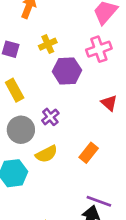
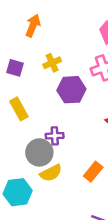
purple cross: (50, 117) -> (55, 136), turned 36
gray circle: (21, 130) -> (39, 152), moved

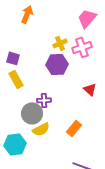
yellow cross: (52, 63) -> (60, 43), moved
purple square: (15, 68) -> (13, 58), moved

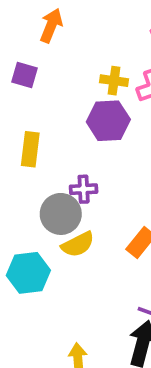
yellow cross: (60, 43) -> (114, 81), turned 32
purple square: (13, 58) -> (25, 75), moved
yellow rectangle: (16, 79) -> (30, 149), turned 36

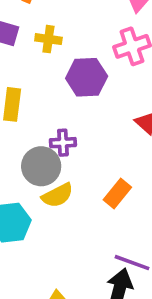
yellow cross: (114, 81) -> (48, 39), moved

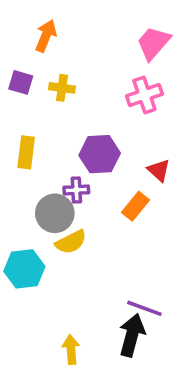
purple hexagon: (87, 77) -> (100, 154), moved
orange rectangle: (117, 194) -> (135, 206), moved

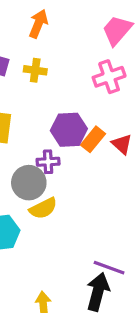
orange arrow: (46, 36) -> (38, 24), moved
orange rectangle: (135, 206) -> (93, 139), moved

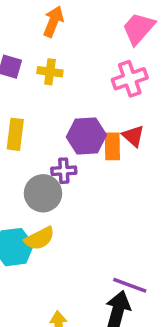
orange rectangle: (93, 139) -> (112, 146), turned -40
red triangle: (122, 144) -> (133, 136), moved
yellow semicircle: (43, 208) -> (40, 238), moved

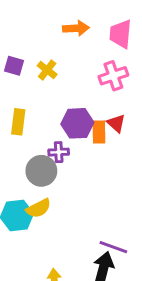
orange arrow: (53, 21) -> (76, 28), moved, turned 65
pink trapezoid: (138, 28) -> (121, 34), turned -36
yellow cross: (50, 72) -> (47, 70), turned 30

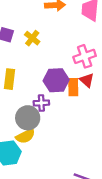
pink cross: (113, 76) -> (85, 56), moved
yellow semicircle: (38, 208) -> (25, 136), moved

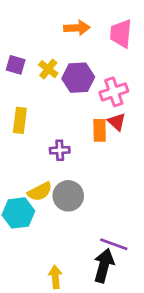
purple hexagon: (56, 80) -> (78, 78), moved
gray circle: (28, 118) -> (68, 196), moved

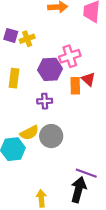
yellow cross: (48, 69) -> (27, 39), moved, turned 32
purple hexagon: (78, 78) -> (50, 69), moved
pink cross: (114, 92) -> (70, 56), moved

